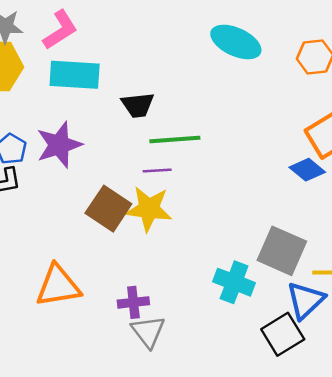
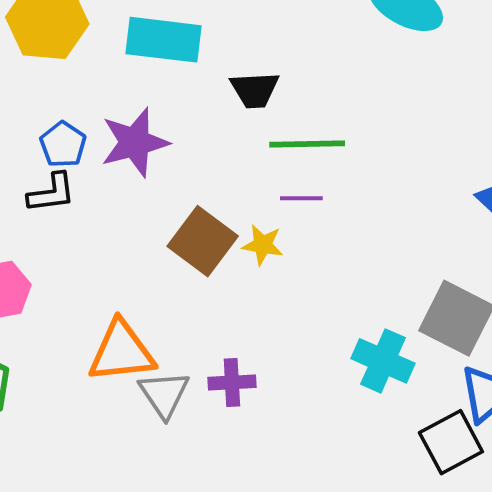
purple line: (157, 171) -> (301, 198), moved
yellow star: (149, 209) -> (263, 245), size x0.6
gray triangle: (148, 332) -> (164, 394), moved

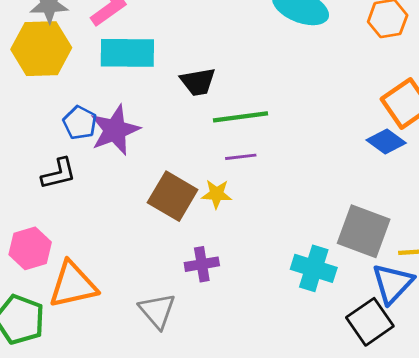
blue pentagon: (63, 144) -> (80, 123), moved
orange triangle: (121, 352) -> (73, 285), moved
purple cross: (232, 382) -> (202, 264), moved

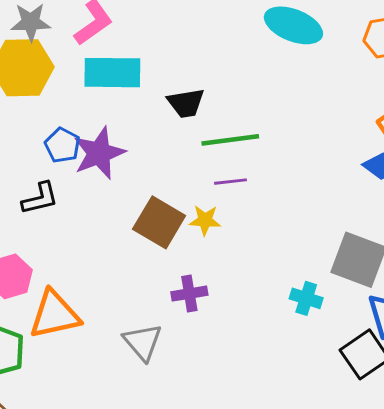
cyan cross: (314, 268) -> (306, 298), size x0.7

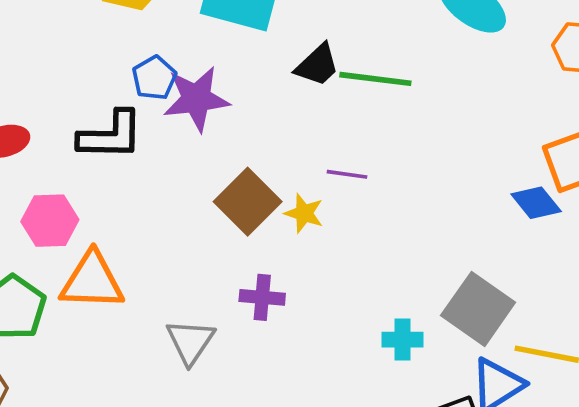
black trapezoid: (186, 103) -> (317, 65), turned -48
green line: (230, 140) -> (375, 79), moved
black L-shape: (40, 198) -> (111, 135), size x1.4
cyan cross: (306, 298) -> (402, 340), turned -32

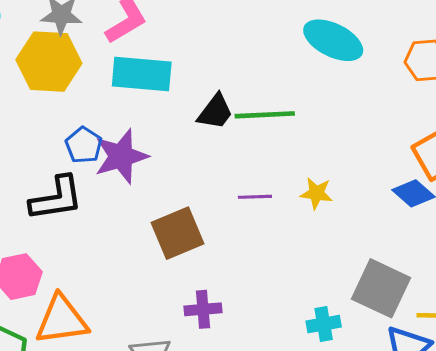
brown square: (248, 202) -> (177, 233), turned 32
yellow star: (304, 213) -> (316, 193), moved

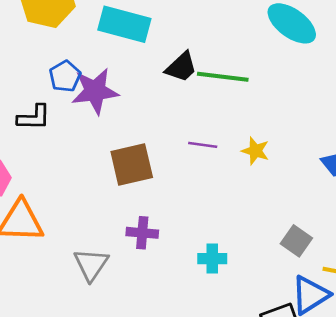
black L-shape: (56, 198) -> (34, 117), size x0.7
gray square: (381, 288) -> (296, 241), size x0.6
cyan cross: (324, 324) -> (212, 259), moved

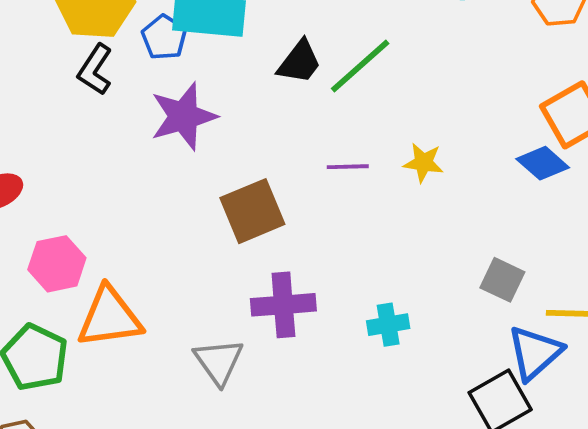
blue pentagon: (65, 76) -> (164, 37), moved
green line: (223, 77) -> (360, 66), turned -39
black L-shape: (34, 117) -> (95, 70), moved, turned 132
purple cross: (142, 233) -> (283, 305), size x1.4

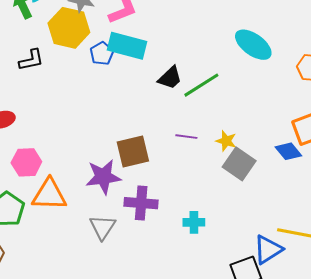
black L-shape: (95, 70) -> (31, 60), moved, turned -144
purple star: (183, 116) -> (103, 177), moved
gray square: (502, 280) -> (239, 164), moved, size x1.4

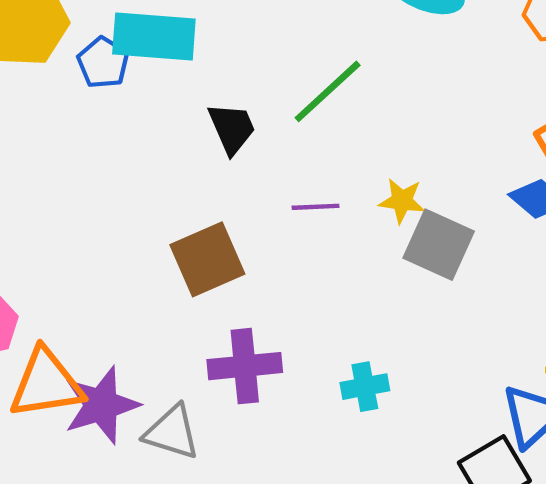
black trapezoid: (170, 78) -> (232, 128), moved, turned -60
purple star: (103, 177) -> (101, 405), moved
gray triangle: (102, 227) -> (172, 432), turned -36

